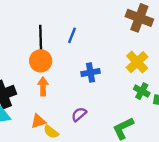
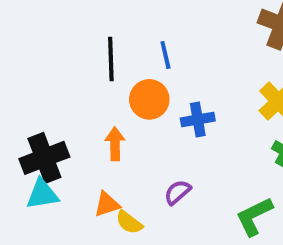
blue line: (72, 35) -> (165, 55), turned -35
orange circle: (41, 61) -> (149, 99), moved

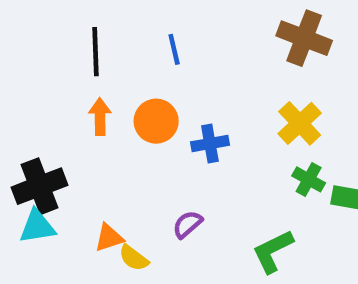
blue line: (165, 55) -> (174, 49), moved
black line: (111, 59) -> (96, 52), moved
orange arrow: (115, 144) -> (100, 117), moved

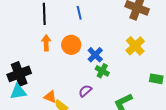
blue cross: (210, 144) -> (95, 55), turned -35
green cross: (309, 179) -> (102, 71), moved
orange triangle: (109, 238) -> (50, 97), turned 40

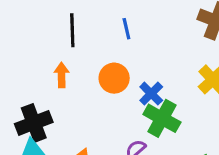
orange arrow: (46, 43) -> (62, 75), moved
green cross: (102, 71) -> (162, 118), size x1.6

